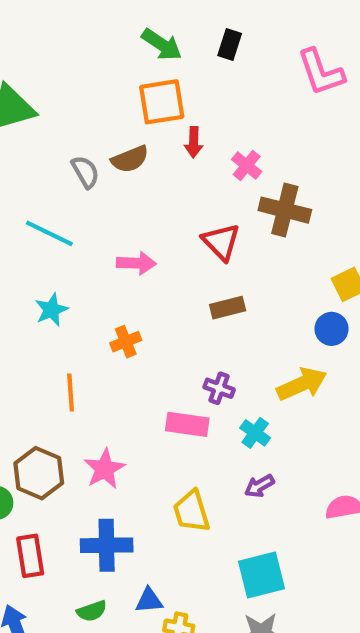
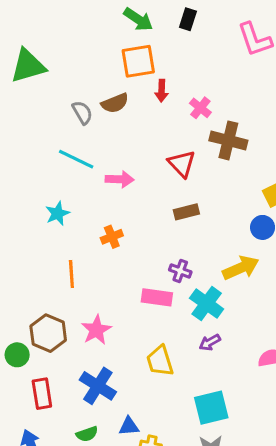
cyan line: (49, 233) -> (76, 159), moved
cyan cross: (255, 433) -> (207, 304), size x1.5
blue cross: (107, 545) -> (98, 386), turned 33

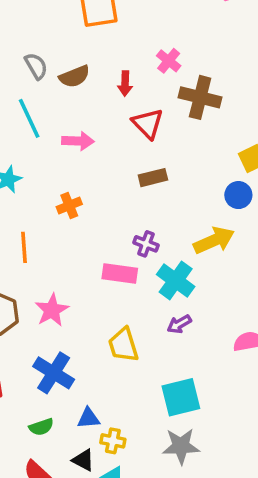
red arrow: (162, 91) -> (125, 83), moved
brown semicircle: (115, 103) -> (74, 76), moved
cyan line: (76, 159) -> (29, 118), turned 39

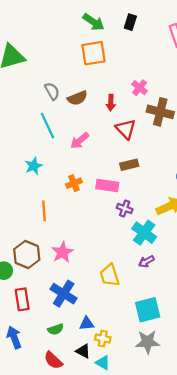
pink arrow: (78, 141) -> (80, 141), turned 138
pink rectangle: (120, 274) -> (107, 185), moved

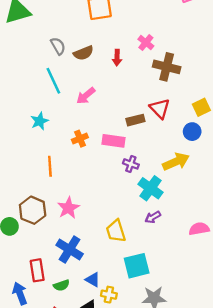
red triangle: (126, 129) -> (160, 108), moved
red rectangle: (22, 299) -> (37, 270), moved
cyan square: (148, 310) -> (137, 266), moved
blue triangle: (87, 324) -> (93, 280), turned 35

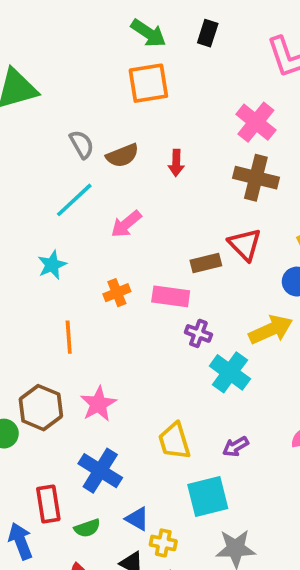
pink cross: (146, 43) -> (256, 122), moved, size x1.5
cyan line: (53, 81) -> (74, 200), turned 72
purple arrow: (153, 217) -> (236, 447), moved

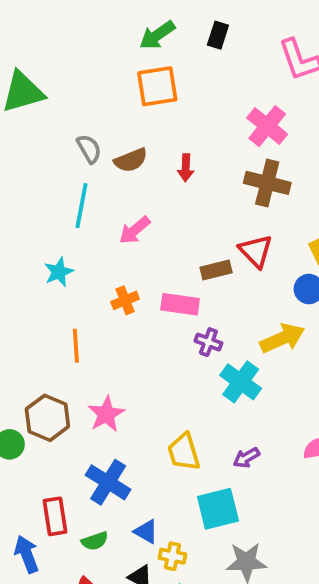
green arrow: (148, 33) -> (157, 35), turned 111
cyan line: (74, 200) -> (82, 206), turned -36

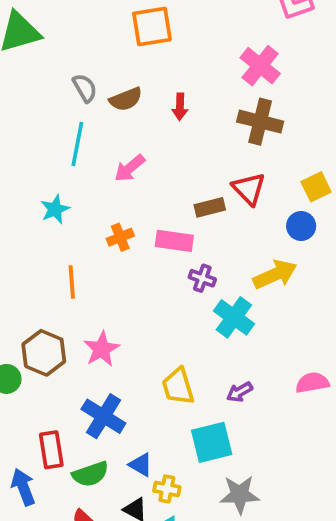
green semicircle: (95, 541) -> (90, 474), size x1.4

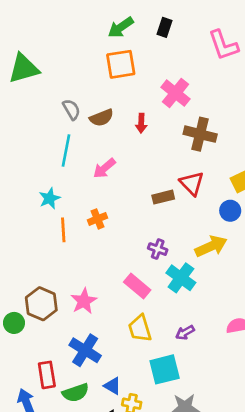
pink cross: (260, 66) -> (175, 93), moved
pink rectangle: (174, 241) -> (137, 286), moved, turned 32
orange line: (72, 282) -> (63, 230), moved

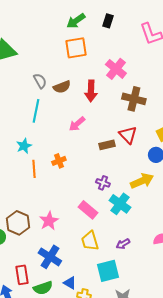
red arrow: (141, 123) -> (91, 91), size x1.5
pink arrow: (104, 168) -> (77, 124), moved

